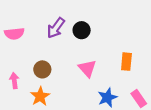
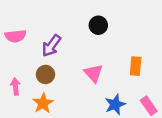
purple arrow: (56, 28) -> (51, 46), moved
black circle: (82, 30) -> (98, 25), moved

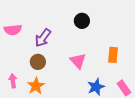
pink arrow: (15, 86) -> (13, 81), moved

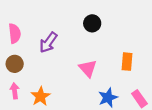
pink semicircle: (13, 30) -> (15, 33), turned -90
brown circle: (38, 62) -> (15, 64), moved

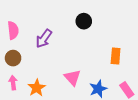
pink triangle: (88, 68) -> (72, 78), moved

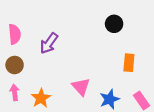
black circle: (84, 21) -> (114, 24), moved

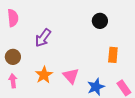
pink semicircle: (15, 34) -> (13, 18), moved
orange star: (41, 98) -> (44, 75), moved

